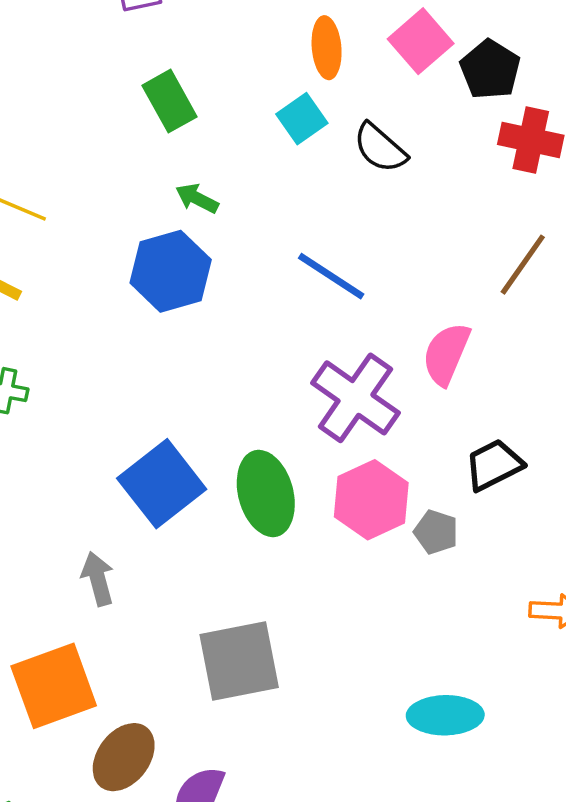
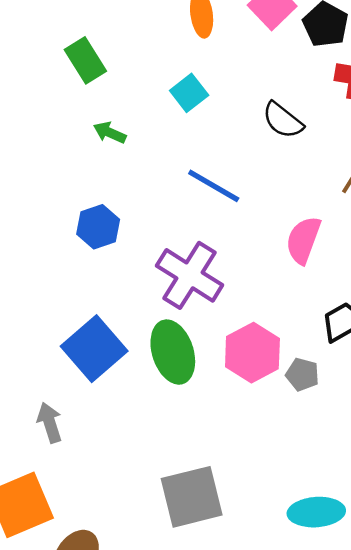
cyan square: (302, 119) -> (189, 93), moved
black semicircle: (380, 148) -> (283, 120), moved
blue hexagon: (171, 271) -> (98, 227), moved, size x0.7
purple cross: (355, 398) -> (190, 275), moved
gray square: (239, 661) -> (192, 497), moved

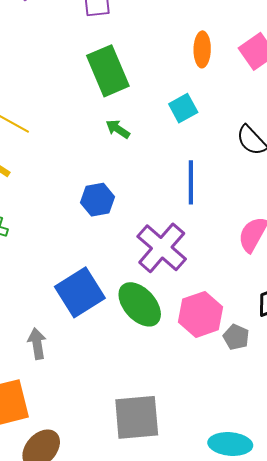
green rectangle: (85, 60) -> (108, 71), size x1.4
blue line: (214, 186) -> (191, 182), turned 51
green ellipse: (173, 352) -> (140, 304), turned -33

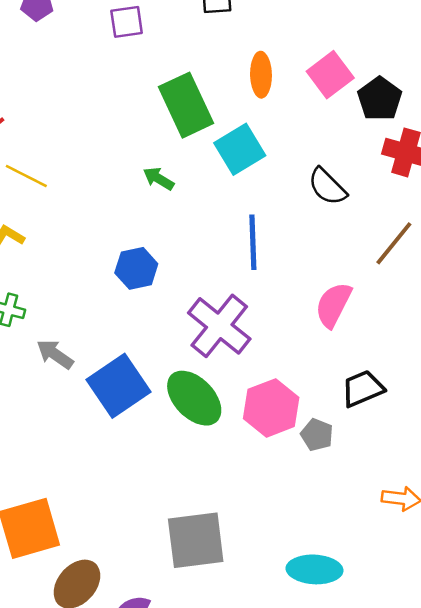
green rectangle: (108, 71) -> (186, 105), moved
cyan square: (183, 108) -> (240, 149), size x1.4
gray arrow: (37, 344) -> (55, 354), moved, turned -44

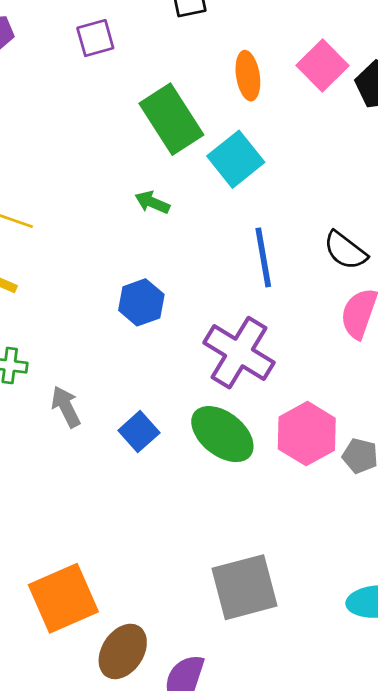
black semicircle: (327, 187) -> (345, 250), moved
gray arrow: (55, 354) -> (66, 407), turned 36
blue square: (118, 386) -> (139, 432), size x0.6

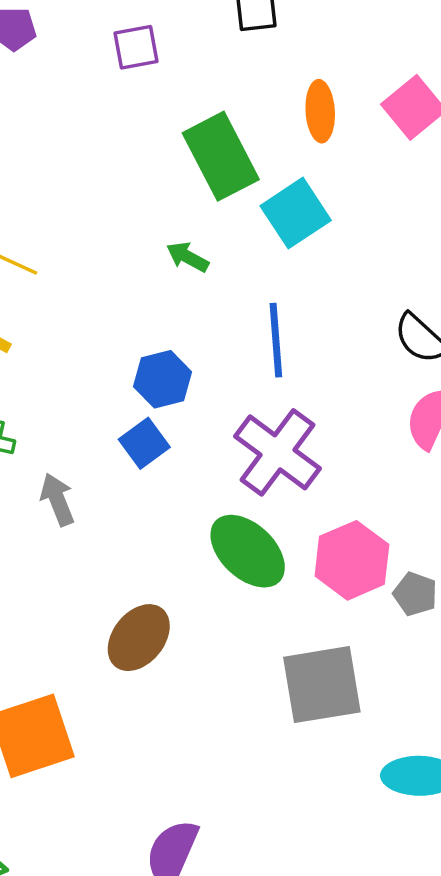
blue line: (263, 257) -> (276, 340), moved
blue square: (139, 432) -> (144, 443), moved
gray square: (244, 587) -> (322, 685), moved
brown ellipse: (123, 651) -> (139, 638), moved

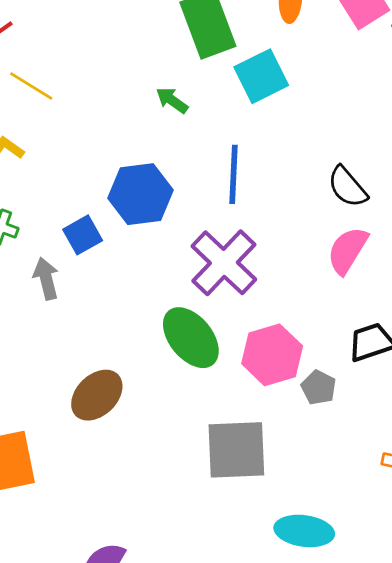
blue hexagon: (163, 379) -> (141, 194), size x1.4
blue square: (144, 443) -> (83, 235), moved

